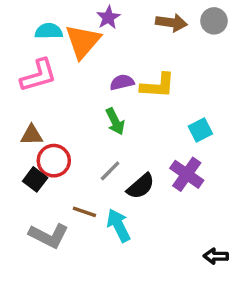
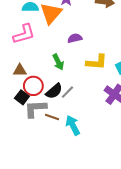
yellow L-shape: (158, 86) -> (97, 62), moved
green arrow: (115, 121) -> (58, 62), moved
black semicircle: (141, 186) -> (54, 91), moved
gray L-shape: (49, 236) -> (35, 109), moved, turned 150

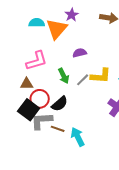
pink L-shape: (24, 34) -> (37, 61), moved
gray line: (68, 92) -> (83, 80), moved
black square: (22, 97) -> (29, 110), size x1.5

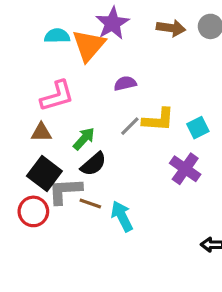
purple star: (72, 15) -> (112, 23), size x1.5
green arrow: (64, 76) -> (84, 139), moved, turned -112
red circle: (40, 99) -> (33, 211), moved

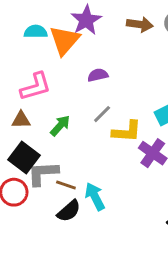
yellow L-shape: (158, 120) -> (127, 131), moved
black semicircle: (93, 164) -> (69, 211), moved

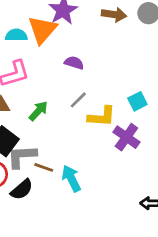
cyan semicircle: (36, 32) -> (16, 35), moved
purple semicircle: (98, 75) -> (74, 63), turned 30
black semicircle: (69, 211) -> (22, 189), moved

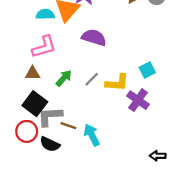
purple semicircle: (74, 63) -> (94, 37), size x1.5
gray line: (78, 100) -> (92, 79), moved
black semicircle: (22, 189) -> (50, 144), turned 66

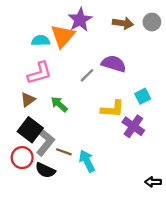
purple semicircle: (94, 37) -> (114, 64), moved
brown triangle: (32, 73) -> (28, 100), turned -35
green arrow: (64, 78) -> (59, 104), turned -90
gray line: (92, 79) -> (87, 75), moved
gray L-shape: (50, 116) -> (45, 143), turned 132

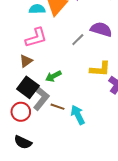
green arrow: (59, 104) -> (53, 76), moved, turned -70
black semicircle: (45, 170) -> (23, 142), moved

